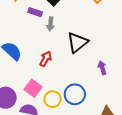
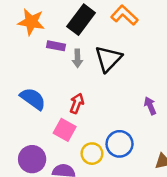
black triangle: (78, 42) -> (108, 59), moved
pink square: (33, 88) -> (65, 130), moved

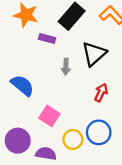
gray arrow: (77, 58) -> (66, 67), moved
red arrow: (77, 103) -> (101, 92), moved

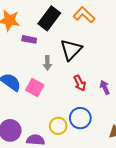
red arrow: (101, 92) -> (80, 83), turned 133
pink square: (49, 116) -> (35, 87), moved

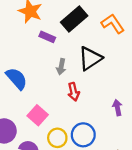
red arrow: (80, 83) -> (74, 92), moved
pink square: (35, 87) -> (38, 115), moved

